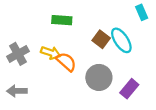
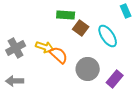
green rectangle: (62, 20) -> (66, 15), moved
brown square: (101, 39) -> (81, 28), moved

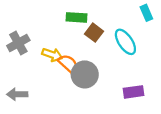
gray cross: (16, 48) -> (18, 43), moved
gray circle: (88, 69) -> (85, 74), moved
purple rectangle: (115, 79) -> (134, 92), turned 42

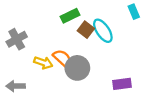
green rectangle: (77, 17) -> (70, 16), turned -30
cyan ellipse: (125, 42) -> (103, 31), moved
yellow arrow: (52, 55) -> (43, 63), moved

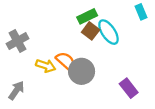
green rectangle: (70, 16) -> (87, 16), moved
purple rectangle: (122, 84) -> (129, 88), turned 60
gray arrow: (16, 86) -> (16, 90), turned 126

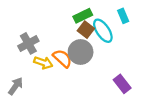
cyan rectangle: (141, 12) -> (123, 16), moved
gray cross: (18, 41) -> (28, 43), moved
gray circle: (82, 71) -> (81, 52), moved

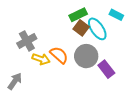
cyan rectangle: (123, 16) -> (116, 15), turned -40
gray circle: (81, 52) -> (86, 56), moved
purple rectangle: (122, 84) -> (106, 69), moved

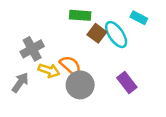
green rectangle: (78, 15) -> (80, 15), moved, turned 30
gray circle: (86, 56) -> (80, 85), moved
gray arrow: (15, 81) -> (20, 82), moved

